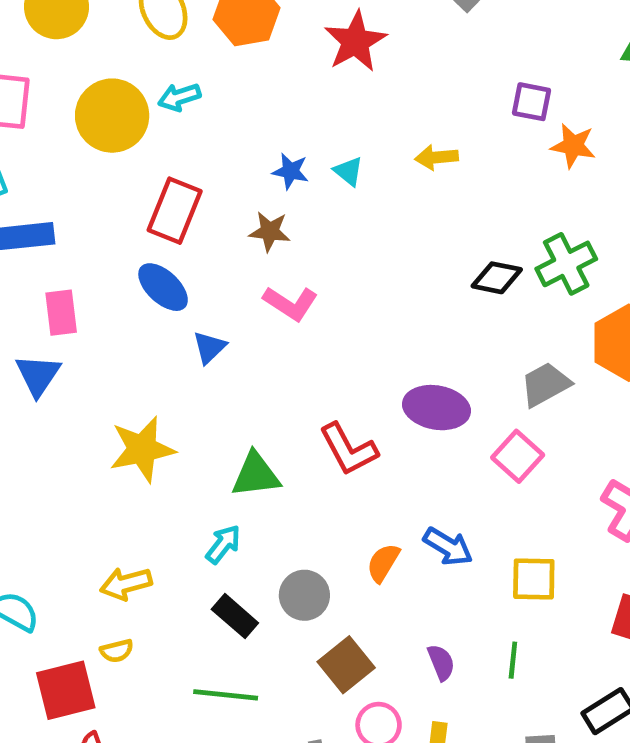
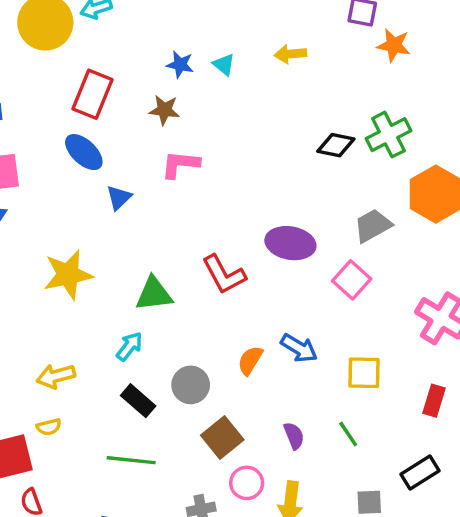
pink L-shape: (291, 303) -> (180, 164), turned 153
green line: (513, 660) -> (348, 434), turned -40

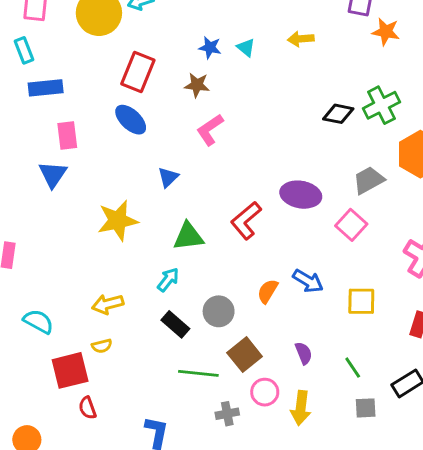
pink L-shape: (180, 164) -> (210, 130), turned -40
blue triangle: (119, 198) -> (168, 177), moved
red L-shape: (224, 275) -> (246, 221), turned 78
green line: (348, 434) -> (353, 368), moved
green line: (131, 460) -> (198, 373), moved

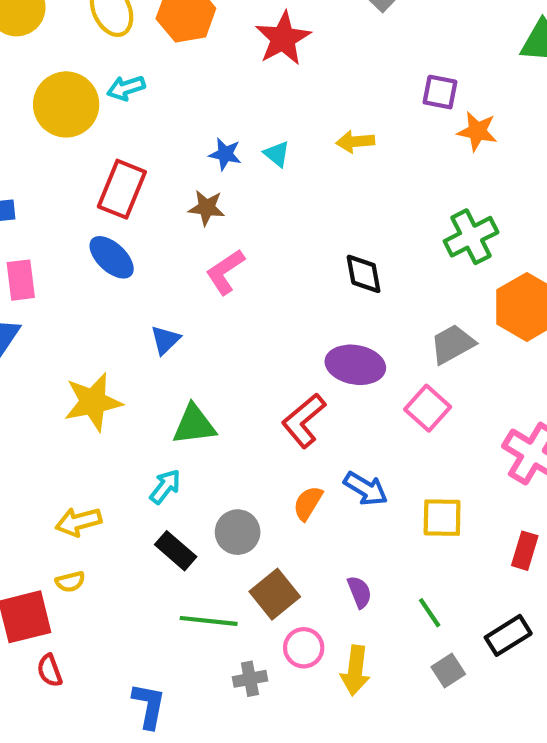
black diamond: (338, 114) -> (364, 274), moved, turned 68
red L-shape: (246, 221) -> (304, 421), moved
gray square: (366, 408) -> (448, 671), turned -30

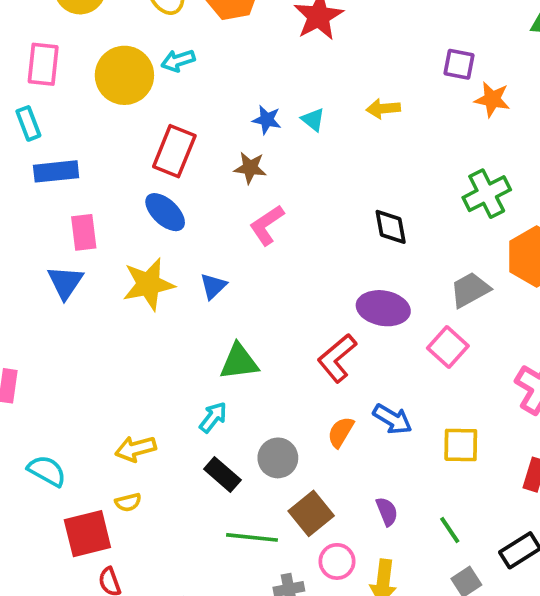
yellow star: (93, 402) -> (148, 284), moved

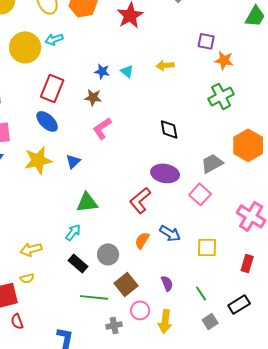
green cross: (487, 194) -> (221, 96), moved

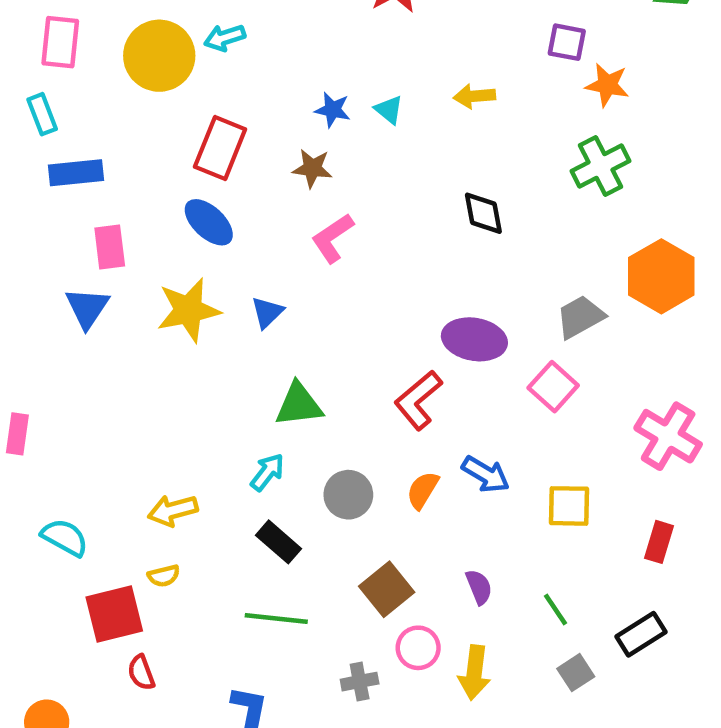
black diamond: (169, 129) -> (483, 213), moved
gray circle: (108, 254) -> (348, 495), moved
green line: (94, 297) -> (276, 619), moved

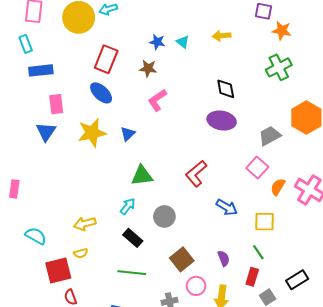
purple ellipse: (474, 339) -> (222, 120), moved
orange semicircle: (423, 490) -> (278, 187), moved
red rectangle: (659, 542) -> (252, 277), moved
green line: (555, 610) -> (258, 252), moved

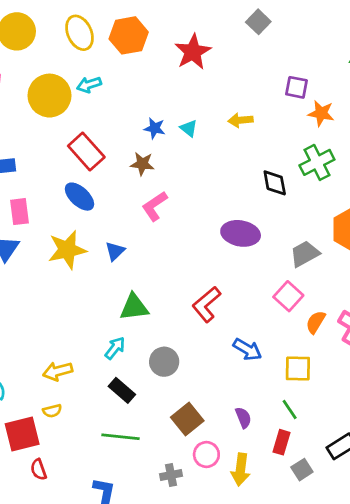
red rectangle: (106, 59) -> (86, 152), turned -64
black diamond: (226, 89) -> (275, 183), moved

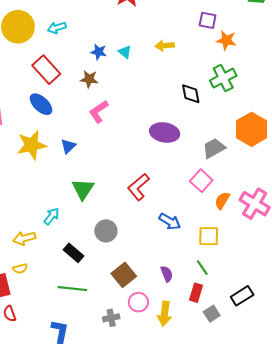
cyan arrow: (89, 85) -> (57, 28), moved
green triangle: (134, 307) -> (83, 189), turned -50
cyan arrow: (115, 348) -> (51, 216), moved

